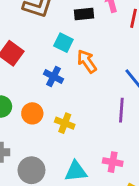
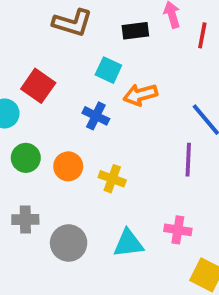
orange arrow: (87, 61) -> (140, 95), turned -70

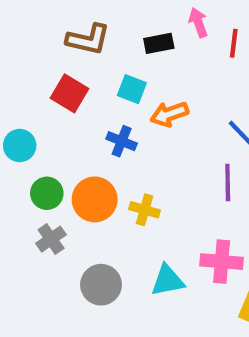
red square: (38, 86) -> (69, 93), moved
orange circle: (68, 166) -> (95, 199), size x1.4
gray cross: (25, 219) -> (51, 239), moved, turned -30
pink cross: (178, 230) -> (222, 262), size x1.4

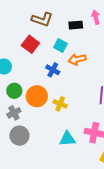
gray circle: (101, 285) -> (19, 136), moved

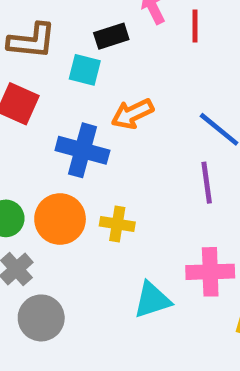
cyan square: (60, 45) -> (85, 70), moved
blue cross: (53, 70) -> (82, 150), size x1.5

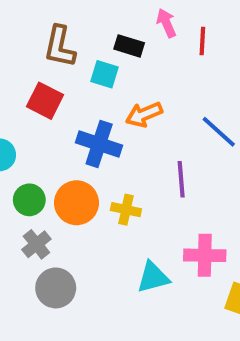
black rectangle: (111, 36) -> (129, 46), turned 32
brown L-shape: (32, 41) -> (60, 47), turned 93
purple line: (207, 183) -> (181, 179), moved

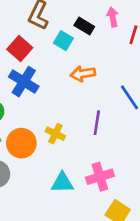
blue cross: (99, 144) -> (24, 82), moved
orange circle: (76, 203) -> (21, 143), moved
pink cross: (205, 255) -> (100, 177), turned -32

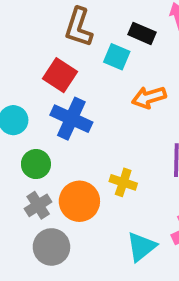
cyan triangle: (62, 183) -> (141, 247), turned -30

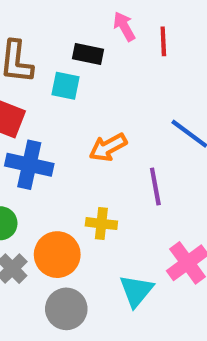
orange arrow: (149, 97) -> (108, 147), moved
gray circle: (51, 247) -> (66, 309), moved

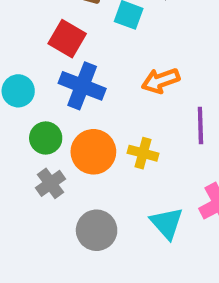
orange circle: (57, 255) -> (93, 152), moved
cyan triangle: (136, 291) -> (167, 223), turned -30

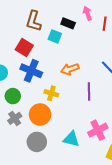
orange circle: (93, 152) -> (40, 115), moved
yellow cross: (143, 153) -> (51, 93), moved
cyan triangle: (167, 223) -> (71, 139), turned -36

